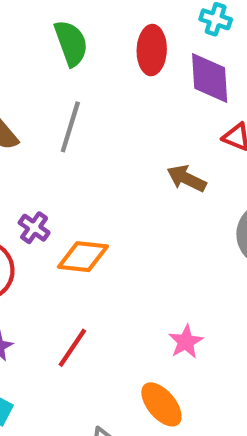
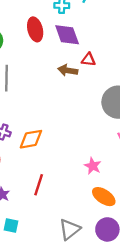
brown arrow: (187, 179) -> (68, 70), moved
orange ellipse: (161, 404) -> (104, 197), moved

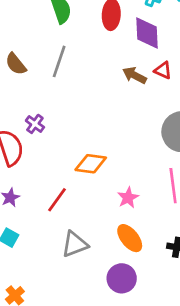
orange diamond: (31, 139) -> (91, 164), moved
gray triangle: (70, 229) -> (75, 244), moved

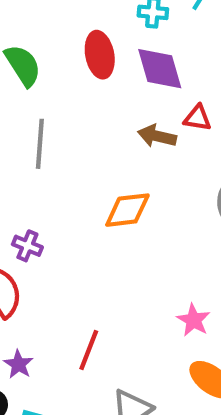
orange diamond: (91, 164) -> (127, 210), moved

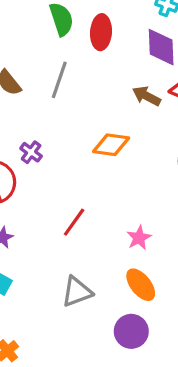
red ellipse: (100, 55) -> (101, 32), moved
red line: (89, 350) -> (74, 222), moved

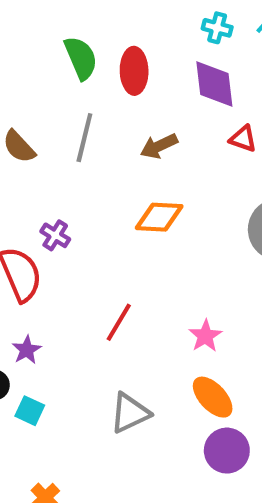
brown arrow: (147, 96) -> (159, 146), moved, turned -48
purple circle: (131, 331) -> (227, 451), moved

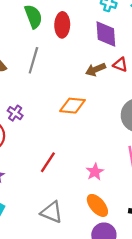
brown arrow: (159, 146) -> (96, 69), moved
gray triangle: (130, 413) -> (52, 212), turned 45

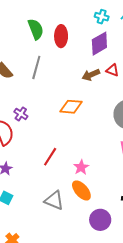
purple diamond: (106, 34) -> (99, 44), turned 65
pink star: (95, 172) -> (81, 167), moved
orange ellipse: (97, 205) -> (81, 190), moved

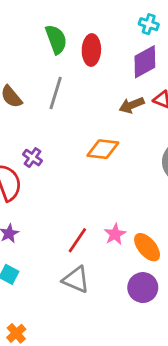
red line: (50, 157) -> (77, 240), moved
orange ellipse: (81, 190) -> (147, 247), moved
purple circle: (100, 220) -> (143, 288), moved

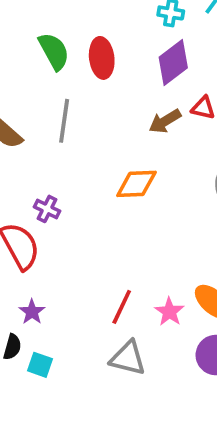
pink star: (115, 234) -> (169, 312), moved

